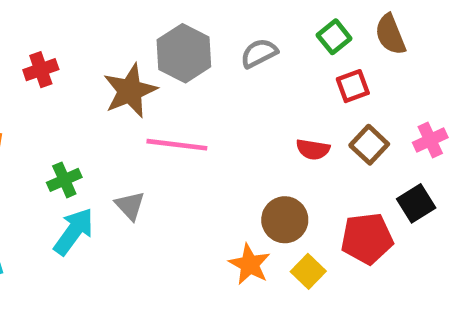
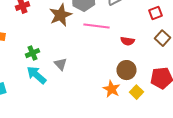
pink line: (177, 145) -> (96, 26), moved
red semicircle: (313, 149) -> (128, 41), moved
cyan arrow: (74, 231) -> (36, 75), turned -85

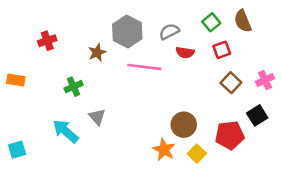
brown star: (60, 15) -> (97, 52), size x0.6
red semicircle: (128, 41) -> (185, 52), moved
green cross: (32, 53) -> (73, 87), moved

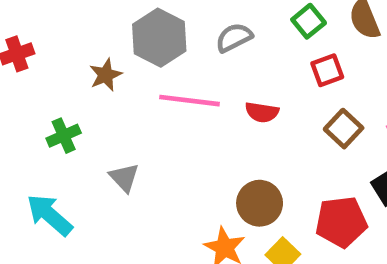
red semicircle: (185, 52) -> (262, 112), moved
gray triangle: (97, 117) -> (124, 178), moved

